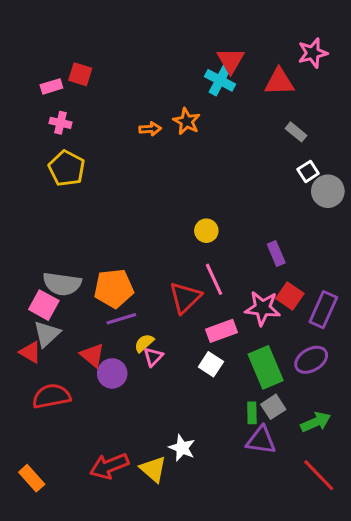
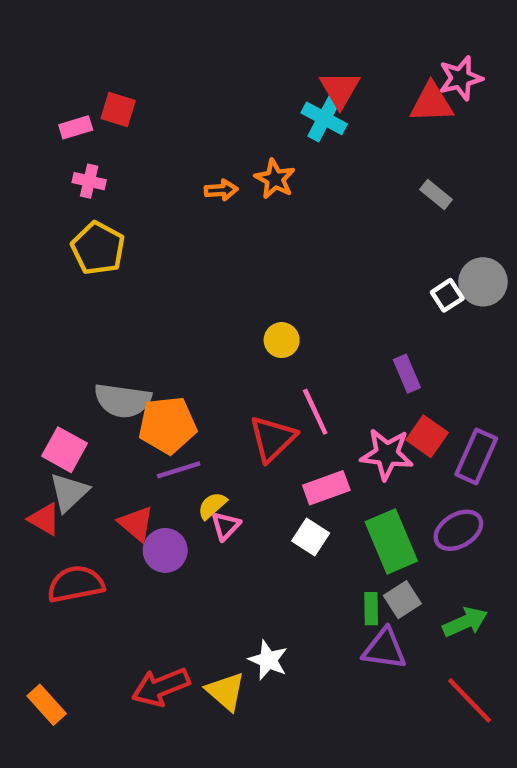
red triangle: (279, 82) -> (432, 103), moved
white square: (308, 171) -> (447, 295), moved
yellow circle: (206, 231) -> (282, 340), moved
gray semicircle: (62, 284) -> (123, 400), moved

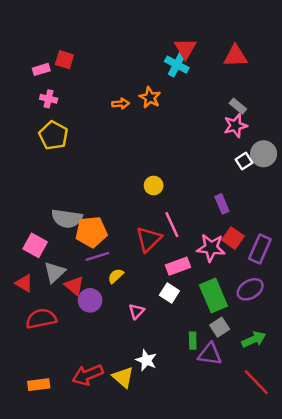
pink star: (461, 78) -> (235, 126), moved
gray triangle: (69, 492) -> (55, 272), moved
pink triangle: (226, 526) -> (136, 311), moved
green rectangle: (371, 609) -> (193, 341), moved
orange rectangle: (47, 705) -> (39, 385), moved, turned -55

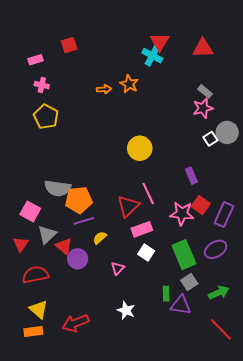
red square: (64, 60) -> (69, 45), moved, turned -35
yellow circle: (154, 186) -> (140, 148), moved, size x1.5
pink rectangle: (178, 266) -> (142, 229), moved
red triangle: (24, 283) -> (21, 244), turned 35
yellow triangle: (123, 377) -> (39, 309), moved

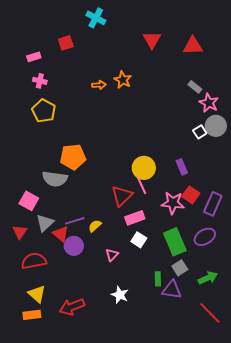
cyan cross: (152, 56) -> (96, 18), moved
pink star: (203, 108) -> (209, 103), moved, turned -30
yellow circle: (140, 148) -> (144, 168), moved
orange pentagon: (79, 200) -> (73, 157), moved
purple line: (84, 221) -> (75, 221), moved

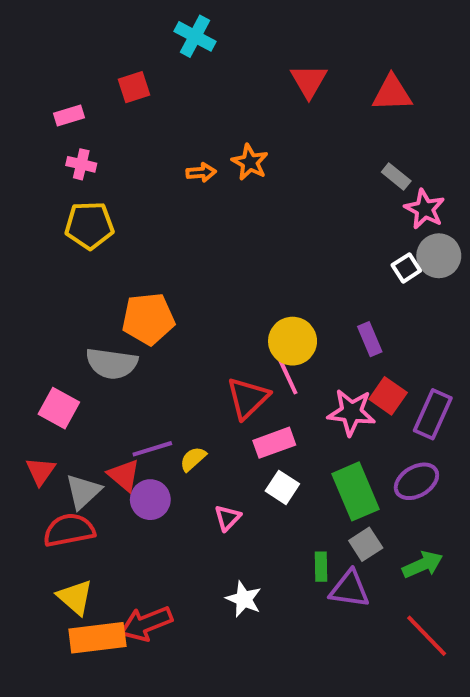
yellow pentagon: (44, 111) -> (89, 225), turned -30
gray triangle: (45, 223) -> (83, 491), moved
orange rectangle: (32, 315) -> (97, 638), moved, size x1.5

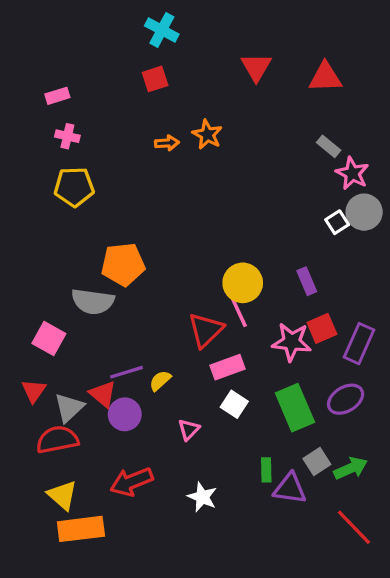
red square: (134, 87) -> (155, 79), moved
red square: (388, 396) -> (322, 328), turned 32
gray square: (366, 544) -> (317, 462), moved
red arrow: (146, 624) -> (131, 482), moved

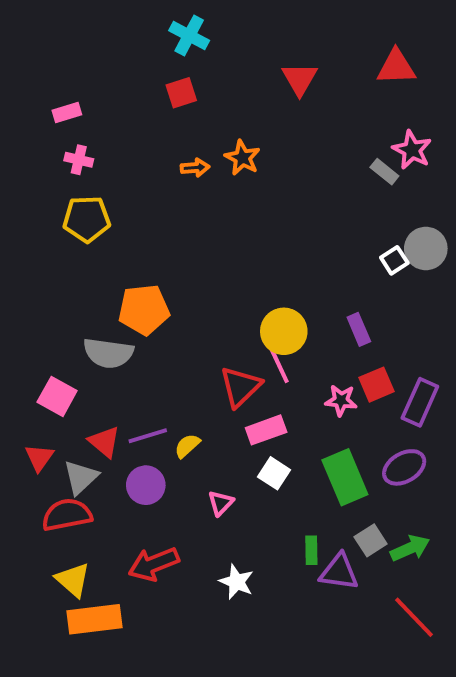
red triangle: (325, 77) -> (396, 67), moved
pink star: (352, 173) -> (412, 150), moved
pink star: (292, 342) -> (341, 400), size x0.7
red triangle: (103, 394) -> (104, 442), moved

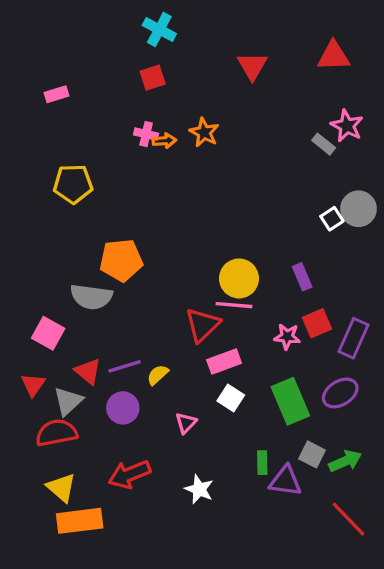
pink cross: (79, 160) -> (146, 134), moved
pink line: (278, 363) -> (234, 305), turned -60
gray square: (371, 540) -> (312, 454), turned -30

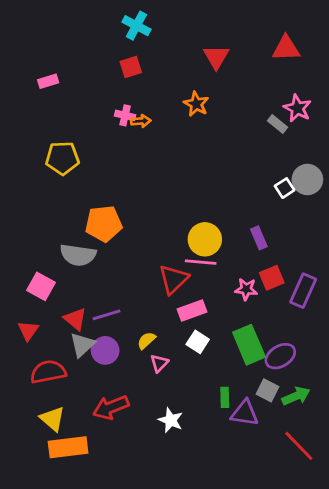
orange star: (204, 132) -> (196, 104), moved
yellow semicircle: (158, 375) -> (146, 340), moved
purple ellipse: (340, 393) -> (280, 356), moved
gray triangle: (68, 401) -> (82, 345), moved

